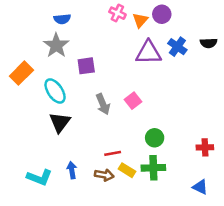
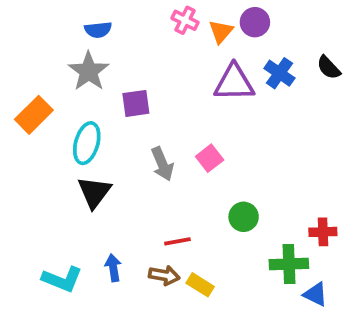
black semicircle: (209, 43) -> (329, 68), turned 49
cyan ellipse: (55, 91) -> (87, 143), turned 50
green cross: (153, 168) -> (289, 264), moved
yellow rectangle: (127, 170) -> (200, 285), moved

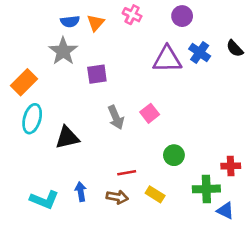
orange triangle: (221, 32) -> (96, 23), moved
cyan ellipse: (87, 143) -> (32, 119), moved
black triangle: (94, 192) -> (67, 138), turned 40
yellow rectangle: (200, 285) -> (155, 194), moved

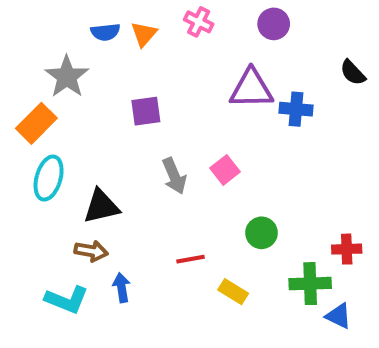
gray star: (63, 51) -> (67, 77), moved
blue cross: (200, 53) -> (296, 109), moved, turned -30
brown arrow: (117, 197) -> (91, 251), moved

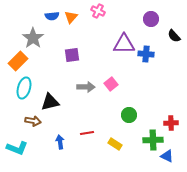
purple circle: (274, 24) -> (151, 19), moved
gray arrow: (174, 176) -> (86, 87), turned -66
brown arrow: (91, 251) -> (33, 121), moved
red line: (191, 259) -> (87, 133), moved
cyan L-shape: (67, 300) -> (17, 148), moved

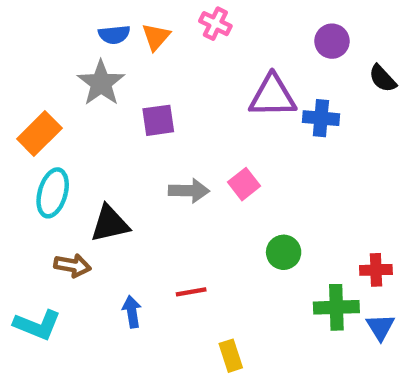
gray star: (33, 38) -> (101, 83), moved
yellow rectangle: (115, 144) -> (231, 356), moved, turned 40
blue triangle: (167, 156) -> (380, 327), moved, turned 32

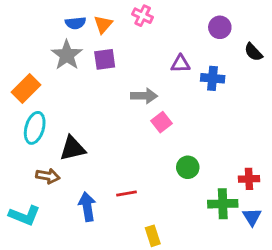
purple triangle: (273, 96) -> (180, 64), size x0.6
purple square: (158, 120) -> (105, 59), moved
gray arrow: (189, 191) -> (144, 96), moved
blue arrow: (132, 312) -> (87, 207), size x1.4

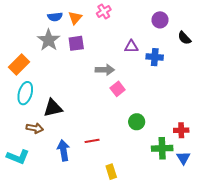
pink cross: (143, 16) -> (104, 11), turned 32

